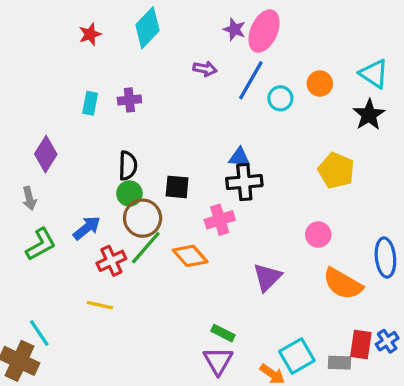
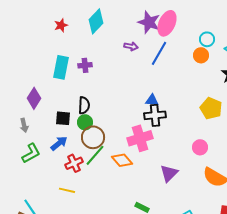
purple star: (234, 29) -> (149, 22), size x1.6
cyan circle: (280, 98) -> (207, 39), moved
cyan rectangle: (90, 103) -> (61, 67), size x1.6
black square: (177, 187) -> (63, 118), moved
pink cross: (220, 220) -> (140, 138), size x1.4

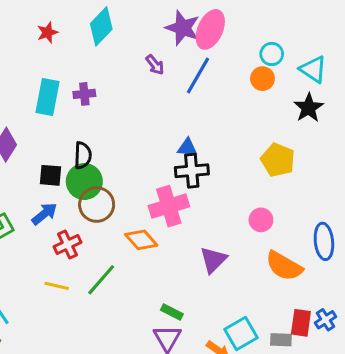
purple arrow: (131, 46) -> (155, 65), turned 40
green circle: (85, 122) -> (84, 181), size x1.5
green line: (95, 155) -> (101, 280), moved

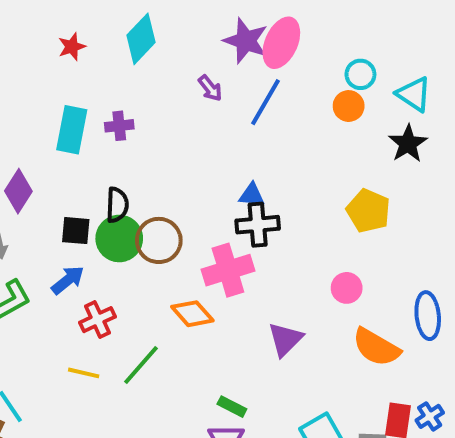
brown circle: (97, 205) -> (159, 240), moved

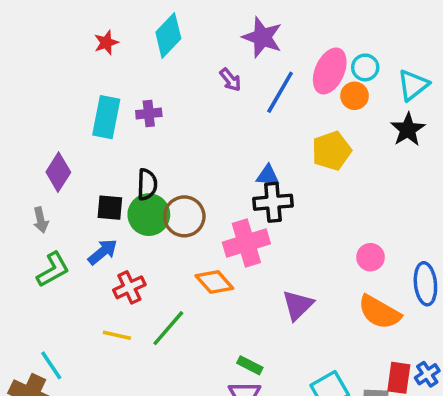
pink ellipse: (281, 43) -> (330, 71), moved
cyan triangle: (414, 94) -> (413, 85), turned 48
yellow pentagon: (368, 211) -> (331, 151), moved, turned 30
pink circle: (347, 288) -> (370, 257), moved

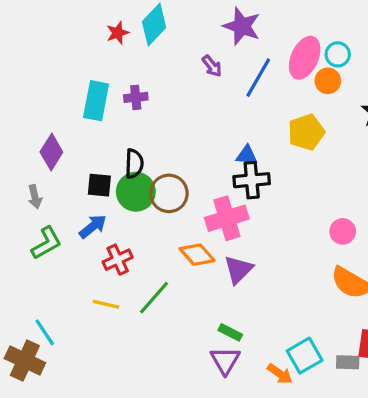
red star: (106, 43) -> (118, 33), moved
purple triangle: (298, 305) -> (238, 270), moved

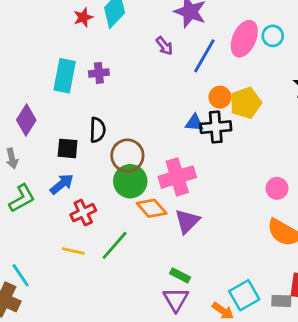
orange circle: (328, 81) -> (220, 97), moved
black cross: (252, 180) -> (216, 127), moved
green circle: (136, 192) -> (130, 181), moved

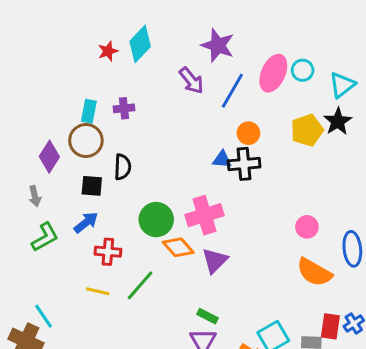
purple arrow: (164, 46) -> (191, 80), size x1.4
cyan rectangle: (65, 76) -> (89, 111), size x0.7
yellow pentagon: (246, 103) -> (307, 130), moved
brown circle: (127, 156) -> (86, 141), moved
red cross: (83, 213) -> (108, 252), turned 30

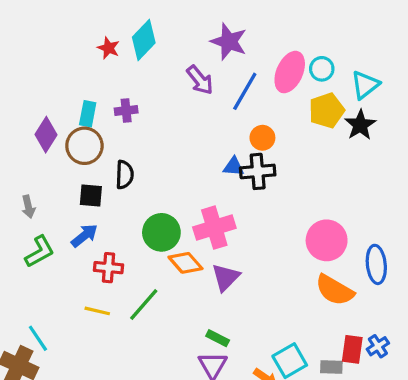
red star: (108, 51) -> (109, 48), turned -30
yellow pentagon: (307, 130) -> (327, 111), moved
purple diamond: (49, 157) -> (46, 135), moved
pink circle: (307, 227) -> (327, 240), size x1.6

